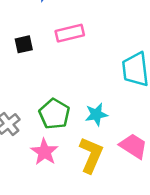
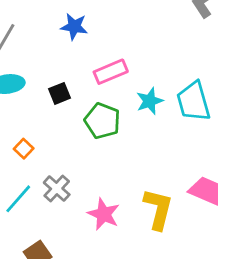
green pentagon: (54, 114) -> (102, 121), moved
cyan star: (96, 114) -> (150, 101), moved

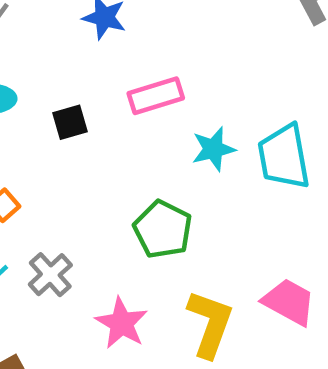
green pentagon: (102, 121) -> (163, 229), moved

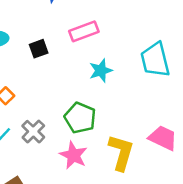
cyan star: (213, 149) -> (101, 71), moved
green pentagon: (163, 229) -> (80, 118), moved

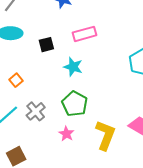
cyan star: (101, 71) -> (73, 67), moved, turned 30
pink star: (73, 155) -> (66, 134), size x0.7

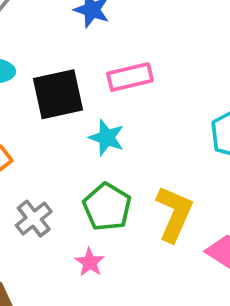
black square: (46, 45) -> (58, 94), size x1.8
yellow L-shape: (105, 135) -> (174, 214), moved

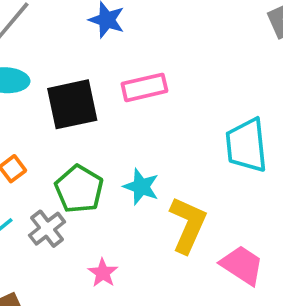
cyan star: (107, 138) -> (141, 187), moved
green pentagon: (107, 207) -> (79, 189), moved

